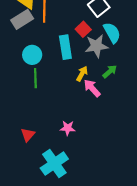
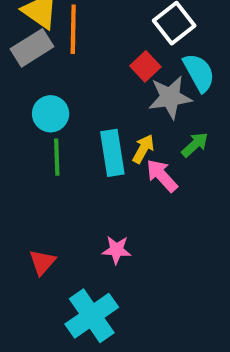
cyan rectangle: (65, 47) -> (112, 153), moved

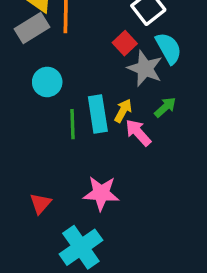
gray star: (170, 97) -> (145, 68), turned 30
green line: (57, 157) -> (72, 124), moved
pink star: (116, 250) -> (101, 193), size x1.5

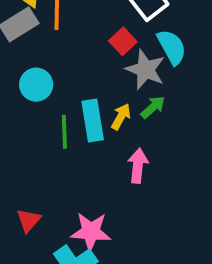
green arrow: (165, 107) -> (153, 107), moved
pink arrow: (138, 133) -> (138, 166), moved, turned 48
pink star: (101, 193) -> (91, 232), moved

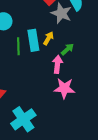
green arrow: (153, 107) -> (67, 49), moved
pink star: (91, 232) -> (64, 88), moved

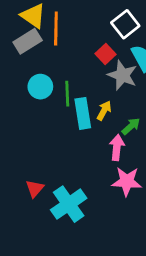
green line: (18, 46) -> (67, 94), moved
cyan cross: (23, 119) -> (69, 204), moved

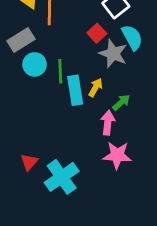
gray rectangle: (28, 41) -> (21, 40), moved

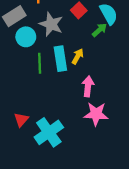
gray star: (113, 54) -> (51, 24), moved
green line: (60, 71) -> (40, 63), moved
green arrow: (121, 102) -> (99, 30), moved

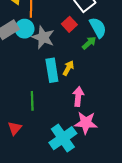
cyan circle: (26, 37) -> (25, 29), moved
green line: (40, 63) -> (32, 101), moved
cyan cross: (49, 132) -> (63, 138), moved

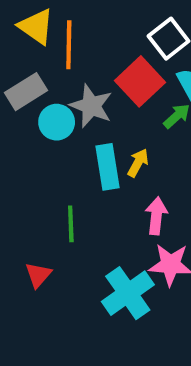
red square: (69, 24) -> (140, 81), size x1.6
cyan circle: (25, 29) -> (57, 122), moved

